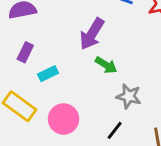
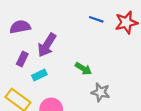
purple arrow: (92, 34) -> (47, 45), moved

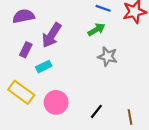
green arrow: (83, 69) -> (96, 30), moved, turned -63
gray star: (101, 92) -> (108, 56), moved

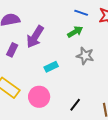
cyan rectangle: (44, 67) -> (51, 67), moved

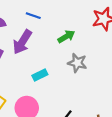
blue line: (81, 13) -> (33, 16), moved

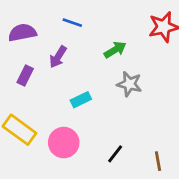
purple arrow: (22, 42) -> (58, 57), size x0.7

